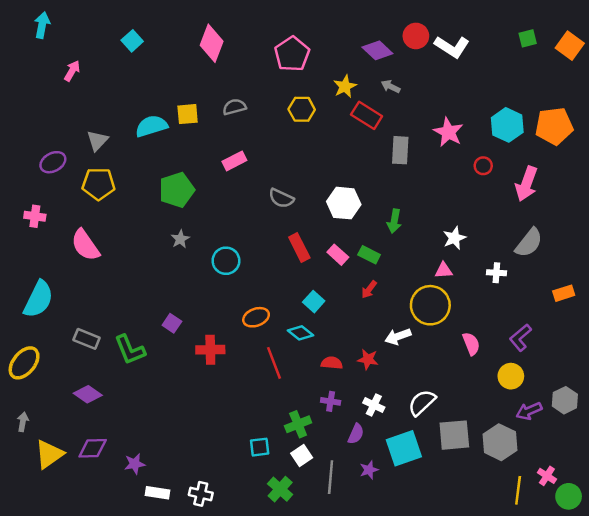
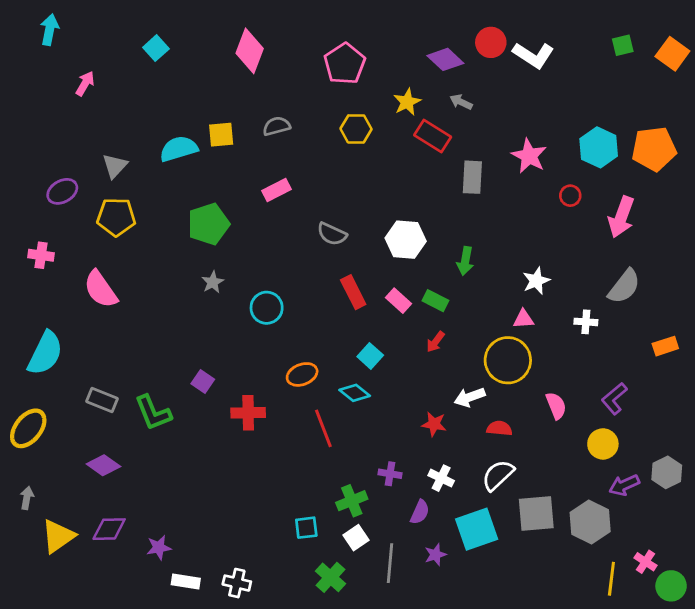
red semicircle: (332, 363) -> (499, 428), moved

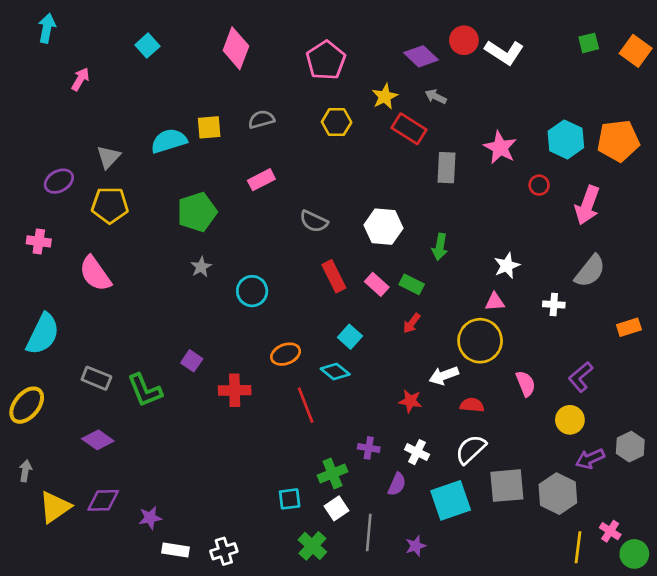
purple star: (435, 555) -> (416, 546), moved
white cross: (237, 583) -> (224, 551), turned -30

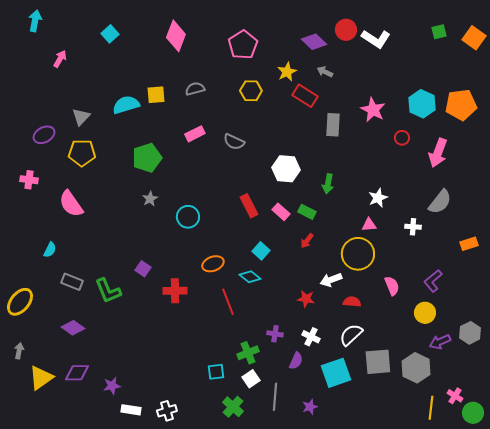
gray semicircle: (314, 221) -> (234, 142), moved
cyan semicircle: (43, 334) -> (50, 250), moved, size x0.5

